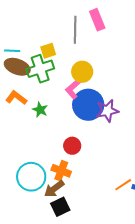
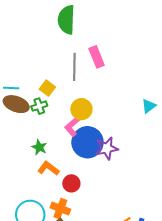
yellow square: (48, 51) -> (47, 88), turned -35
green cross: (40, 69) -> (39, 106), size x0.6
orange L-shape: (16, 98) -> (48, 168), moved

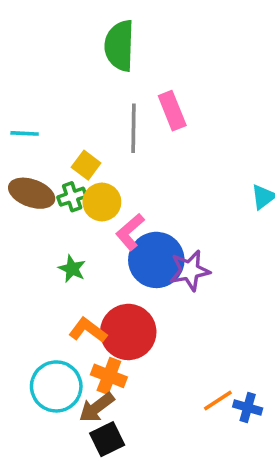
cyan line: (11, 88) -> (25, 133), moved
yellow circle: (81, 109) -> (102, 202), moved
orange L-shape: (48, 168) -> (88, 330), moved
red circle: (71, 183) -> (128, 332), size x1.8

